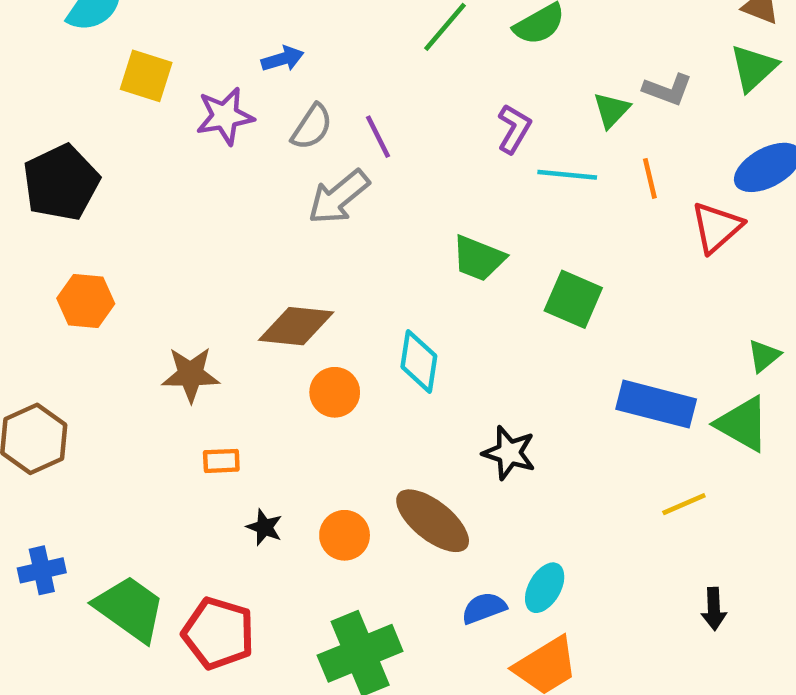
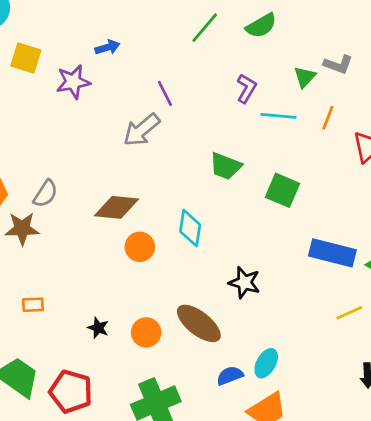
gray semicircle: (312, 127) -> (45, 194), moved
orange line: (650, 178) -> (328, 118), turned 35
brown star: (191, 375) -> (22, 229), moved
orange rectangle: (221, 461) -> (33, 305), moved

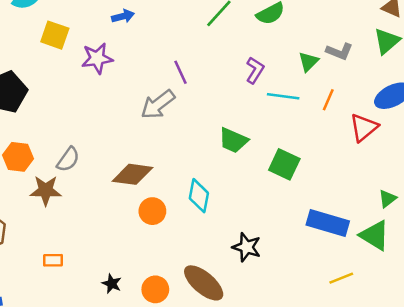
blue arrow: (108, 47) -> (123, 16), moved

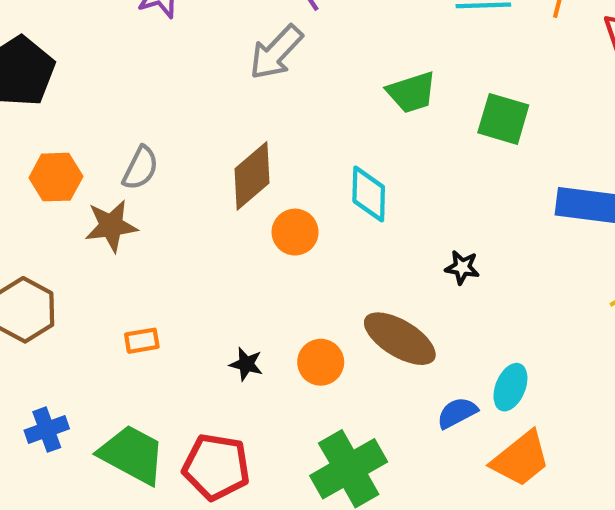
green trapezoid: (233, 140) -> (412, 92), turned -32
brown diamond: (132, 174) -> (252, 176), turned -39
black star: (247, 247) -> (462, 267), size x0.7

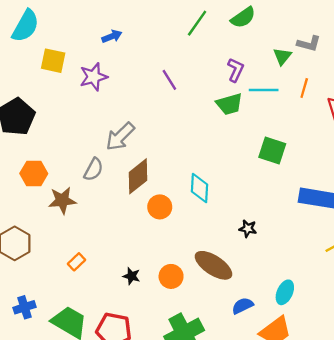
gray arrow: (276, 52) -> (120, 137), moved
green trapezoid: (412, 92) -> (229, 104), moved
gray semicircle: (140, 168) -> (94, 169), moved
orange rectangle: (142, 341) -> (77, 262), turned -36
cyan ellipse: (510, 387) -> (285, 292), moved

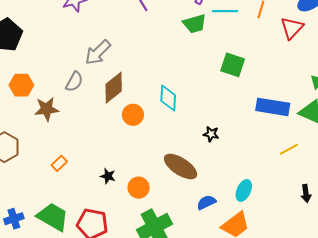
orange circle: (171, 276) -> (139, 188), moved
blue cross: (25, 307) -> (14, 219), moved

